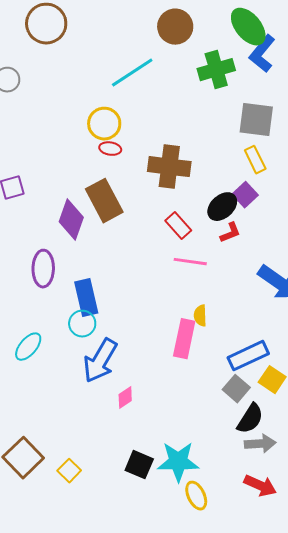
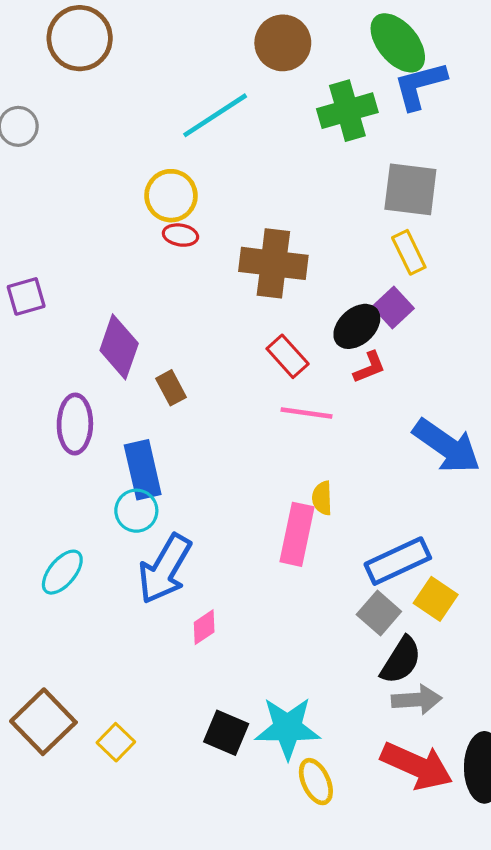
blue L-shape: (262, 54) -> (420, 85), turned 36
brown rectangle: (104, 201) -> (171, 388), moved, size x0.5
cyan ellipse: (28, 347) -> (62, 572), moved
red arrow: (260, 486) -> (417, 766), size x1.4

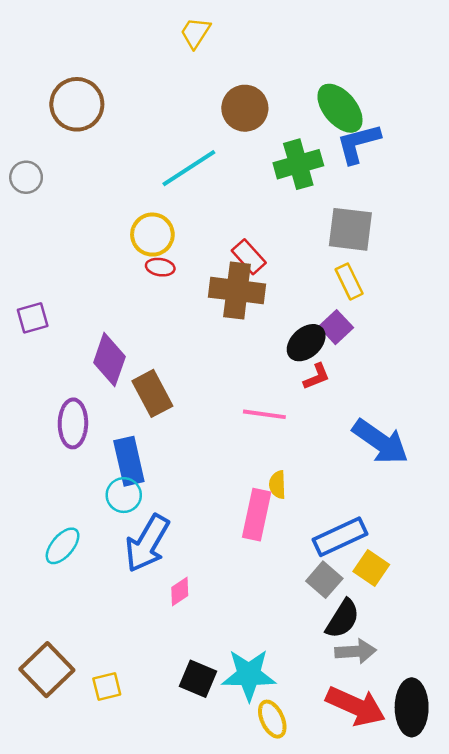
red rectangle: (288, 356) -> (249, 257), moved
brown rectangle: (171, 388) -> (152, 393), size x1.6
yellow square: (116, 742) -> (107, 687), turned 32

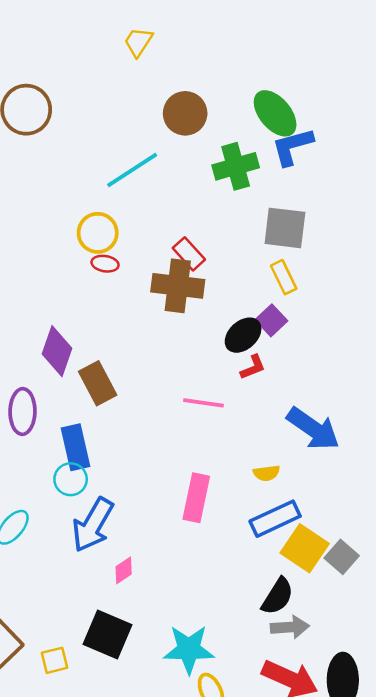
yellow semicircle: (277, 485) -> (266, 473), moved, turned -95
yellow square: (371, 568) -> (305, 548), size x1.4
gray square: (324, 580) -> (342, 557), moved
black square: (198, 679) -> (108, 634), moved, size x1.4

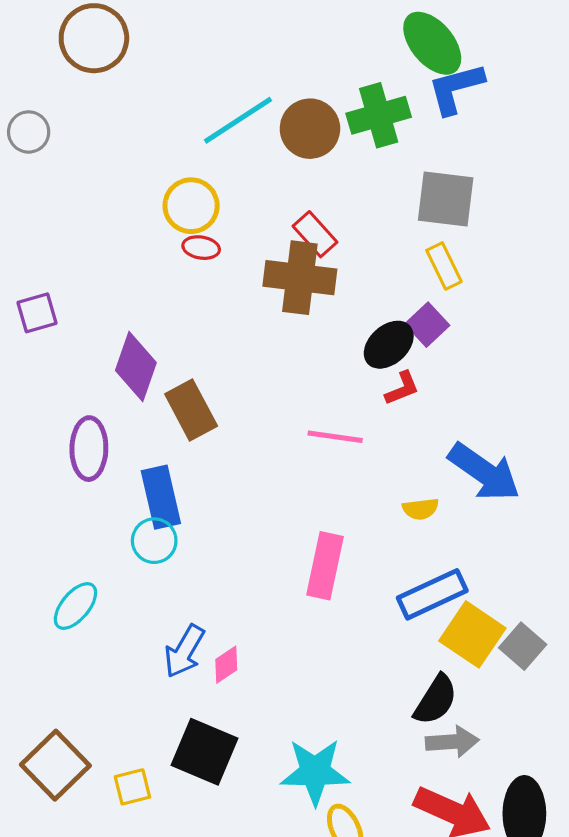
brown circle: (185, 113) -> (310, 129), moved
yellow semicircle: (266, 473) -> (421, 509), moved
blue arrow: (93, 525) -> (184, 651), moved, size x0.7

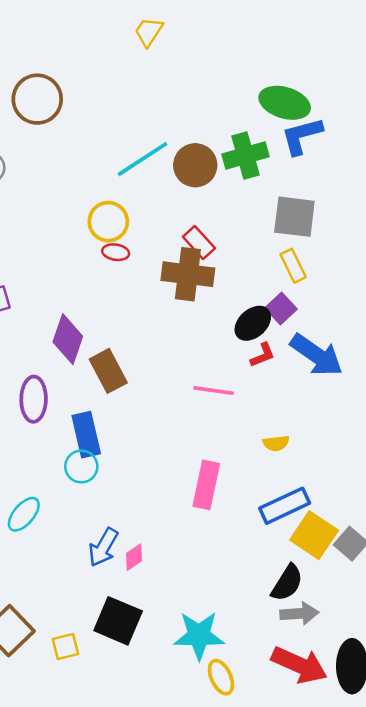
green ellipse: (432, 43) -> (285, 103), turned -33
blue arrow: (484, 472) -> (316, 355), moved

